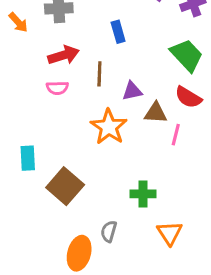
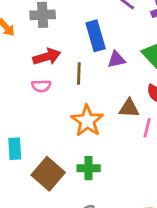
blue rectangle: (118, 32) -> (96, 36), size x1.5
purple triangle: (132, 91) -> (116, 59), moved
green cross: (143, 194) -> (89, 168), moved

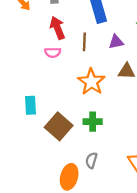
red arrow: (47, 57) -> (57, 28), turned -95
purple triangle: (116, 59) -> (116, 42), moved

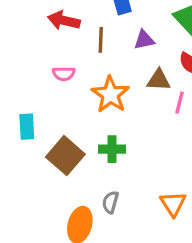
red arrow: (57, 28) -> (64, 21), turned -55
pink semicircle: (53, 52) -> (64, 74), moved

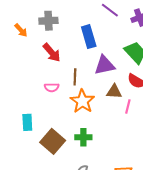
red arrow: (64, 21) -> (52, 52), turned -144
brown line: (101, 40) -> (75, 77), moved
purple triangle: (144, 40) -> (105, 65), size x1.5

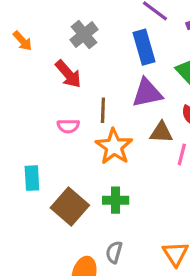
gray cross: (48, 21) -> (84, 35), moved, turned -36
blue rectangle: (89, 37) -> (144, 47), moved

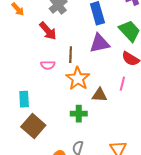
brown triangle: (161, 132) -> (100, 95), moved
brown square: (70, 206) -> (33, 126), moved

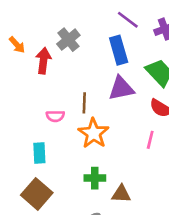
red arrow: (48, 31) -> (43, 61), moved, turned -132
brown triangle: (100, 95) -> (121, 194), moved
cyan rectangle: (24, 99) -> (39, 153), moved

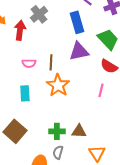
pink semicircle: (55, 116) -> (29, 63), moved
cyan rectangle: (39, 153) -> (25, 93), moved
green cross: (95, 178) -> (57, 131), moved

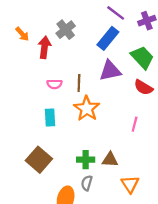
blue rectangle: (77, 22) -> (108, 38), turned 55
pink line: (101, 90) -> (135, 124), moved

